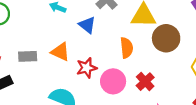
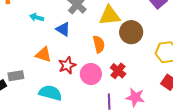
gray rectangle: (28, 56) -> (16, 76), moved

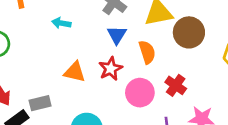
blue triangle: (63, 29) -> (117, 35), moved, turned 35
red star: (67, 65) -> (111, 69), moved

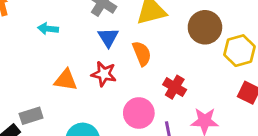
brown circle: (189, 32) -> (205, 27), moved
red star: (111, 69) -> (104, 74), turned -30
pink circle: (140, 93) -> (139, 113), moved

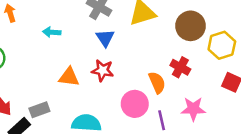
orange semicircle: (142, 54) -> (157, 82), moved
red cross: (175, 87) -> (180, 67), moved

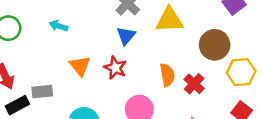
cyan arrow: (52, 32) -> (58, 26), moved
orange triangle: (69, 77) -> (80, 66), turned 30
orange semicircle: (157, 82) -> (167, 75), moved

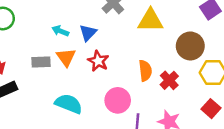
cyan arrow: (58, 26) -> (60, 31), moved
blue triangle: (126, 36) -> (88, 33), moved
gray rectangle: (42, 92) -> (41, 62), moved

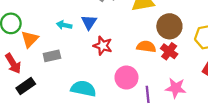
brown circle: (190, 46) -> (169, 26), moved
orange triangle: (66, 57) -> (30, 39), moved, turned 30
orange semicircle: (145, 71) -> (146, 47), turned -66

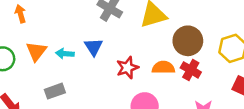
orange triangle: (30, 39) -> (36, 51), moved
red star: (103, 46) -> (127, 68), moved, turned -30

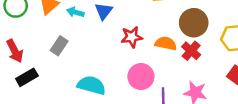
gray rectangle: (55, 91) -> (59, 46), turned -48

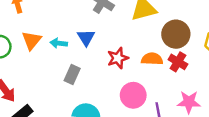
gray rectangle: (59, 46) -> (72, 75), moved

